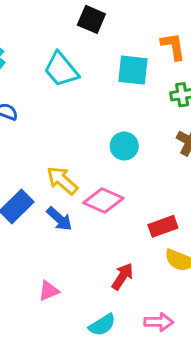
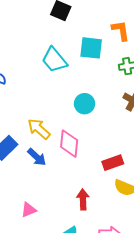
cyan trapezoid: (61, 70) -> (54, 60), moved
pink diamond: (103, 200) -> (69, 144), turned 72
red arrow: (122, 276) -> (83, 199), turned -36

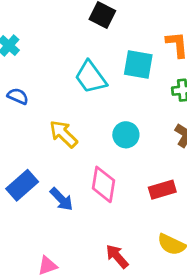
yellow arrow: (39, 129) -> (63, 134), moved
red rectangle: (113, 163) -> (162, 190), moved
red arrow: (83, 199) -> (117, 256), turned -42

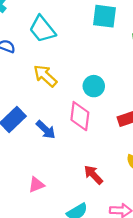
cyan trapezoid: (91, 77) -> (42, 29), moved
cyan circle: (126, 135) -> (94, 86), moved

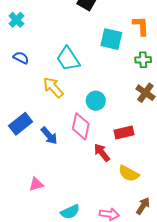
cyan trapezoid: (42, 29) -> (68, 59), moved
red arrow: (93, 175) -> (102, 152), moved

